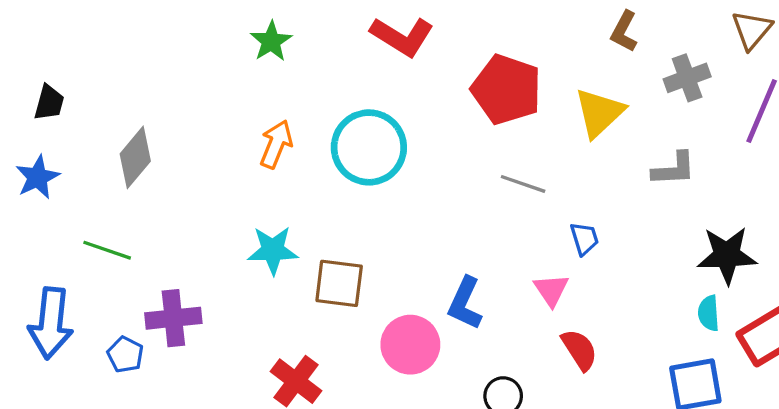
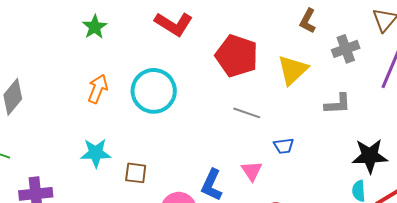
blue trapezoid: (584, 239) -> (284, 146), turned 100
brown square: (339, 283) -> (136, 173), size x0.7
pink triangle: (551, 290) -> (252, 171), moved

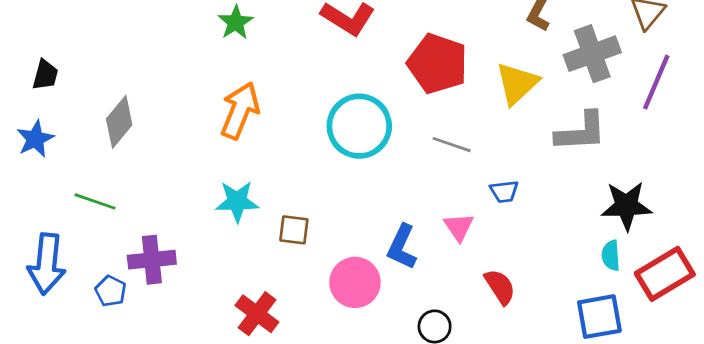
gray cross: (346, 49) -> (592, 54), size x1.4
orange arrow: (98, 89) -> (240, 110), size x1.4
cyan circle: (154, 91) -> (359, 126), moved
gray L-shape: (338, 104) -> (581, 132), size x1.4

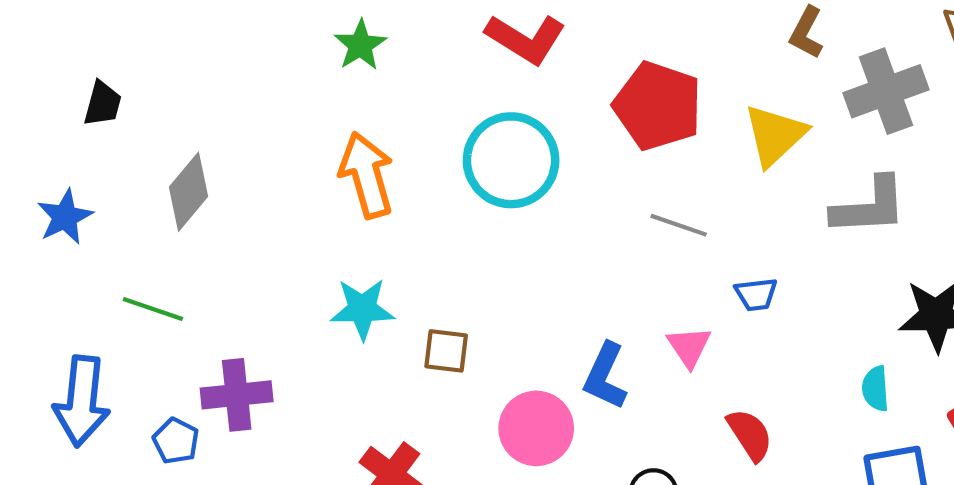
black trapezoid: (45, 75) -> (103, 104), moved
orange arrow: (240, 110) -> (367, 175), turned -38
cyan circle: (359, 126) -> (511, 160), moved
cyan semicircle: (611, 255) -> (875, 389), moved

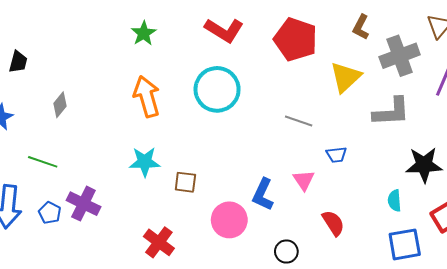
red pentagon: (658, 106) -> (296, 39), moved
gray diamond: (189, 192) -> (60, 105), size x0.7
purple cross: (237, 395) -> (83, 204), turned 32
blue pentagon: (176, 441) -> (50, 213), moved

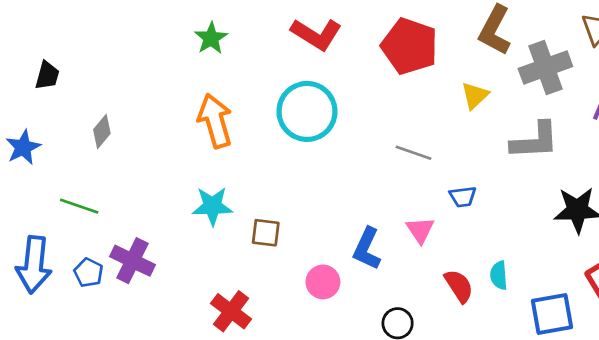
brown L-shape: (361, 27) -> (495, 30), size x1.5
yellow triangle: (346, 77) -> (475, 95), size x0.7
cyan semicircle: (394, 201) -> (499, 275), moved
pink circle: (229, 220) -> (323, 282), size x0.7

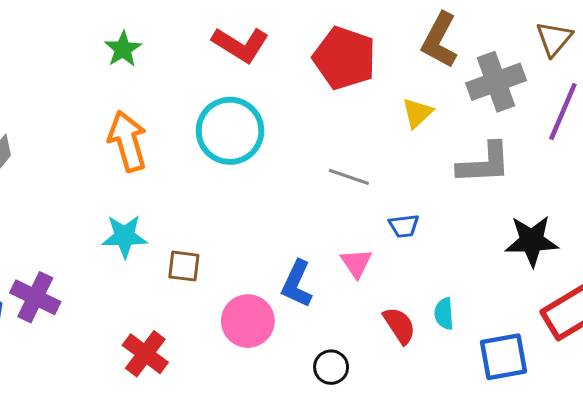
pink circle: (323, 282) -> (248, 321), size x1.4

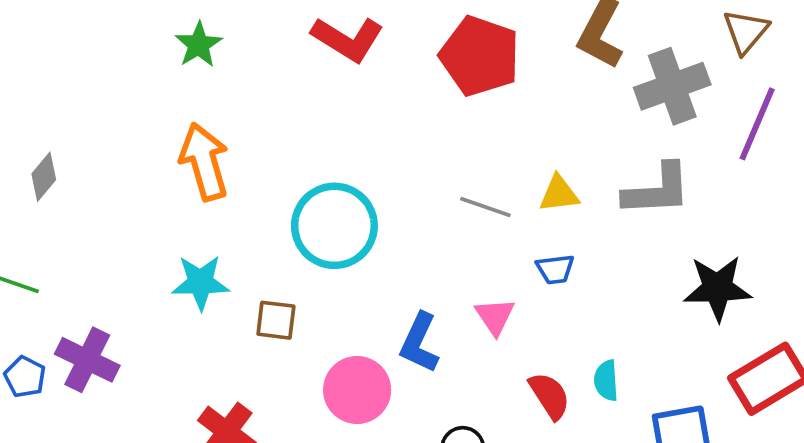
yellow triangle: (417, 113) -> (559, 194), moved, turned 36
cyan circle: (230, 131) -> (334, 226), moved

